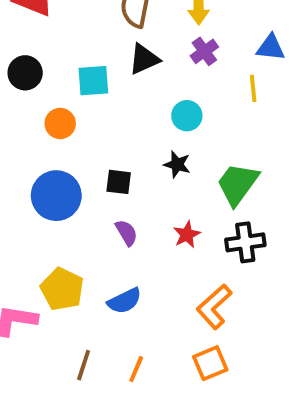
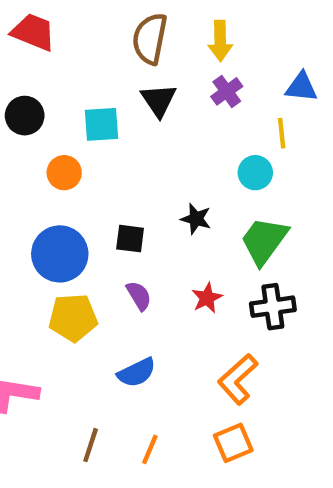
black triangle: (144, 59) -> (159, 100), turned -40
cyan circle: (187, 116) -> (255, 173), moved
yellow pentagon: (62, 289) -> (73, 318), moved, turned -30

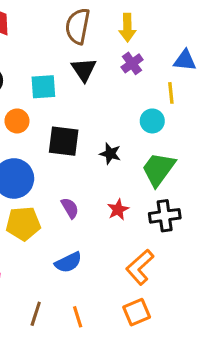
black square: (130, 239) -> (64, 141), moved, size x1.5
orange line: (150, 449) -> (78, 317), turned -40

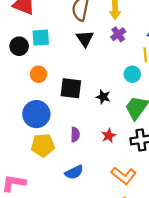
cyan square: (43, 87) -> (41, 38), moved
purple semicircle: (70, 208) -> (75, 135), turned 32
orange L-shape: (140, 267) -> (124, 176), turned -100

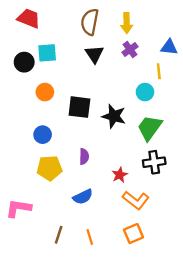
black star: (103, 97) -> (114, 116), size x1.5
blue circle: (36, 114) -> (43, 135), size x0.6
red star: (109, 136) -> (120, 175), moved

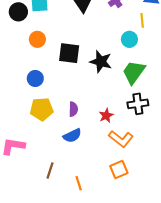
purple semicircle: (84, 156) -> (73, 109), moved
orange line: (90, 237) -> (79, 183), moved

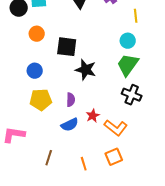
cyan circle: (129, 39) -> (128, 41), moved
black star: (101, 62) -> (86, 70), moved
black cross: (138, 104) -> (132, 95), turned 30
red star: (106, 116) -> (93, 116), moved
orange line: (79, 183) -> (84, 164), moved

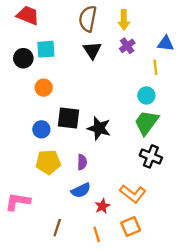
black square: (67, 47) -> (68, 118), moved
red star: (93, 116) -> (102, 206), moved

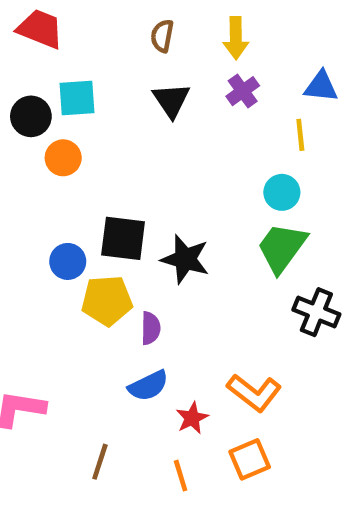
brown semicircle: (88, 19) -> (162, 36), size x0.6
orange circle: (44, 88) -> (63, 158), moved
black cross: (151, 156) -> (316, 312), moved
yellow pentagon: (48, 162) -> (107, 301), moved

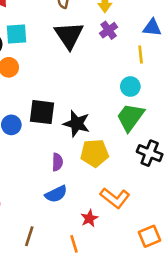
black triangle: (171, 100) -> (69, 35), size x1.4
yellow pentagon: (107, 301) -> (94, 153), moved
red star: (192, 418) -> (89, 218), moved
orange square: (250, 459) -> (150, 236), moved

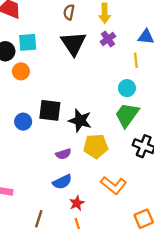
purple semicircle: (57, 162) -> (63, 154), turned 72
red star: (89, 218) -> (77, 203), moved

